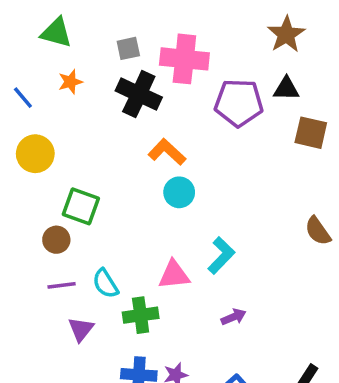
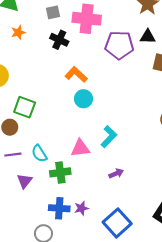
black cross: (139, 94) -> (59, 40), size x0.7

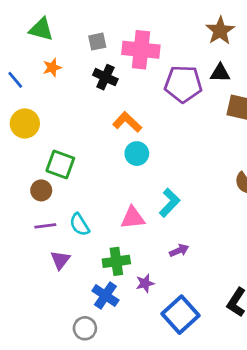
green cross: (60, 172) -> (116, 261), moved
blue cross: (59, 208) -> (105, 296), turned 30
purple star: (81, 208) -> (145, 283), moved

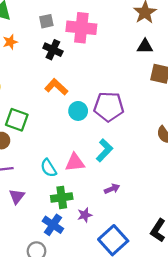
purple pentagon: (183, 84) -> (109, 107), moved
orange L-shape: (127, 122) -> (56, 87), moved
cyan semicircle: (79, 225) -> (49, 168), moved

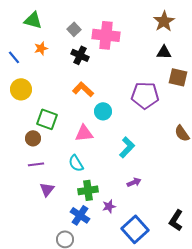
gray square: (46, 21) -> (74, 29), turned -32
purple pentagon: (109, 107) -> (145, 95), moved
pink triangle: (75, 162) -> (84, 133), moved

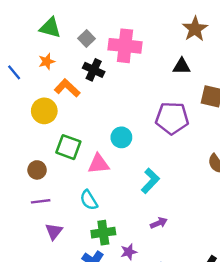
green triangle: (33, 20) -> (50, 28), moved
black triangle: (164, 52) -> (182, 66), moved
yellow circle: (21, 89) -> (44, 111), moved
orange L-shape: (83, 89) -> (67, 88), moved
green square: (47, 119) -> (68, 147), moved

